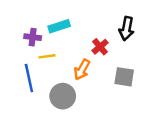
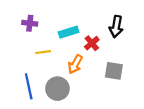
cyan rectangle: (59, 26) -> (69, 32), moved
purple cross: (33, 37) -> (30, 23), moved
blue line: (29, 78) -> (29, 86), moved

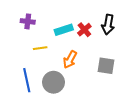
red cross: (92, 43) -> (84, 30), moved

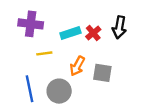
purple cross: (28, 21) -> (31, 24), size x1.5
gray square: (106, 66) -> (102, 73), moved

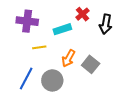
red cross: (93, 33) -> (82, 14), moved
gray square: (102, 73) -> (91, 64), turned 30
blue line: (29, 89) -> (26, 78), turned 40

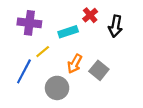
yellow line: (39, 47) -> (43, 52), turned -32
blue line: (26, 78) -> (24, 71), moved

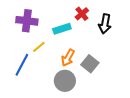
gray circle: (57, 88) -> (65, 81), moved

